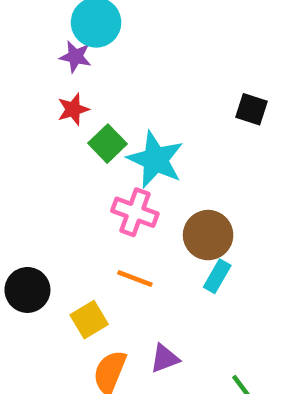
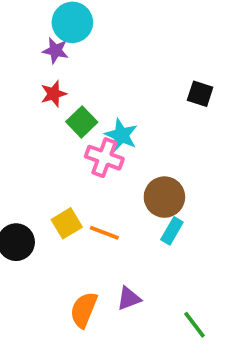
cyan star: (155, 160) -> (121, 135), size x0.7
pink cross: (135, 212) -> (104, 158), moved
yellow square: (89, 320) -> (67, 223), moved

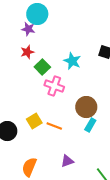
cyan star: (121, 135) -> (72, 61), moved
orange semicircle: (84, 310) -> (29, 167), moved

